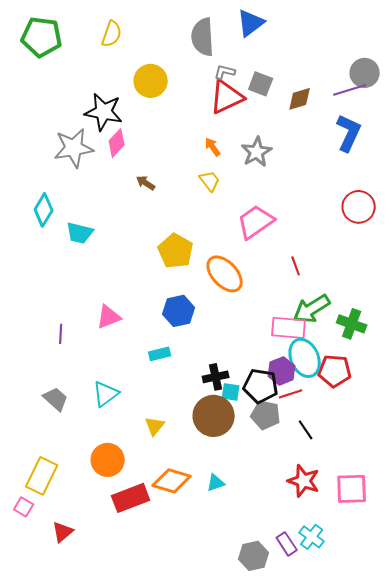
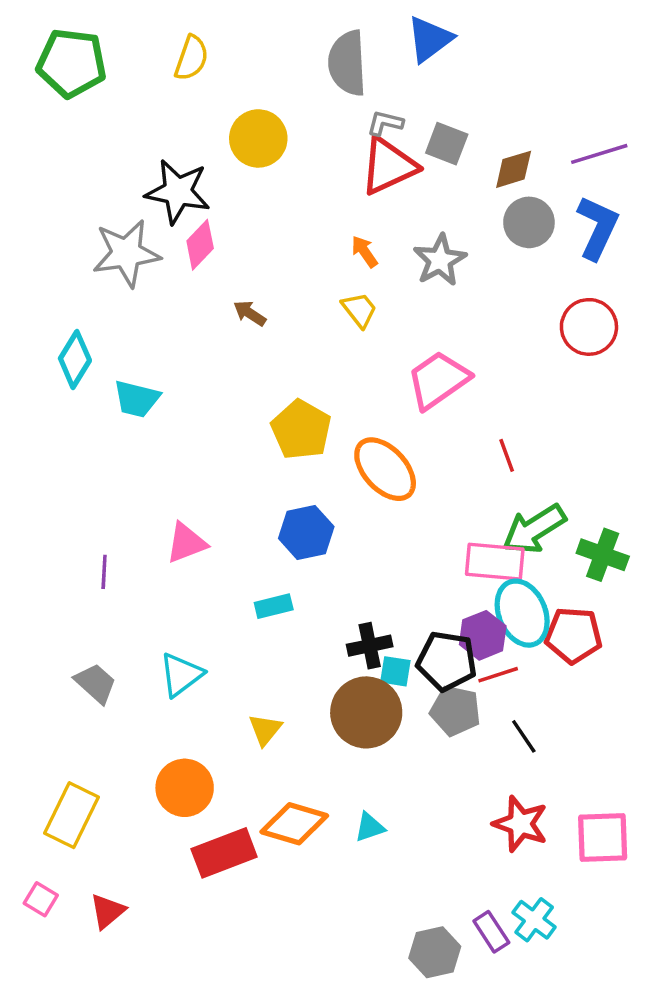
gray circle: (365, 73) -> (529, 222), moved
red circle: (359, 207) -> (589, 327), moved
pink square: (24, 507) -> (41, 899), moved

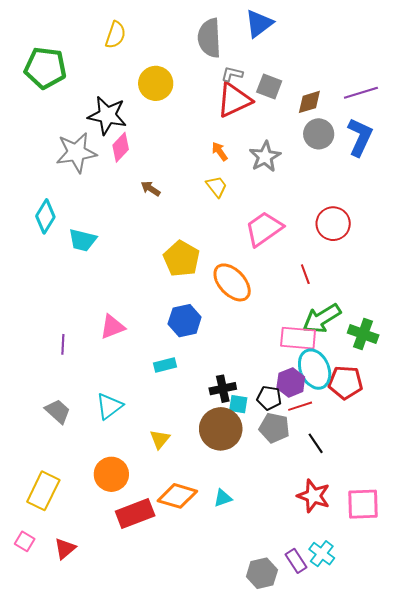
green pentagon: (72, 63) -> (45, 68), moved
red circle: (589, 327) -> (333, 224), moved
black pentagon: (447, 661) -> (269, 398), size x0.7

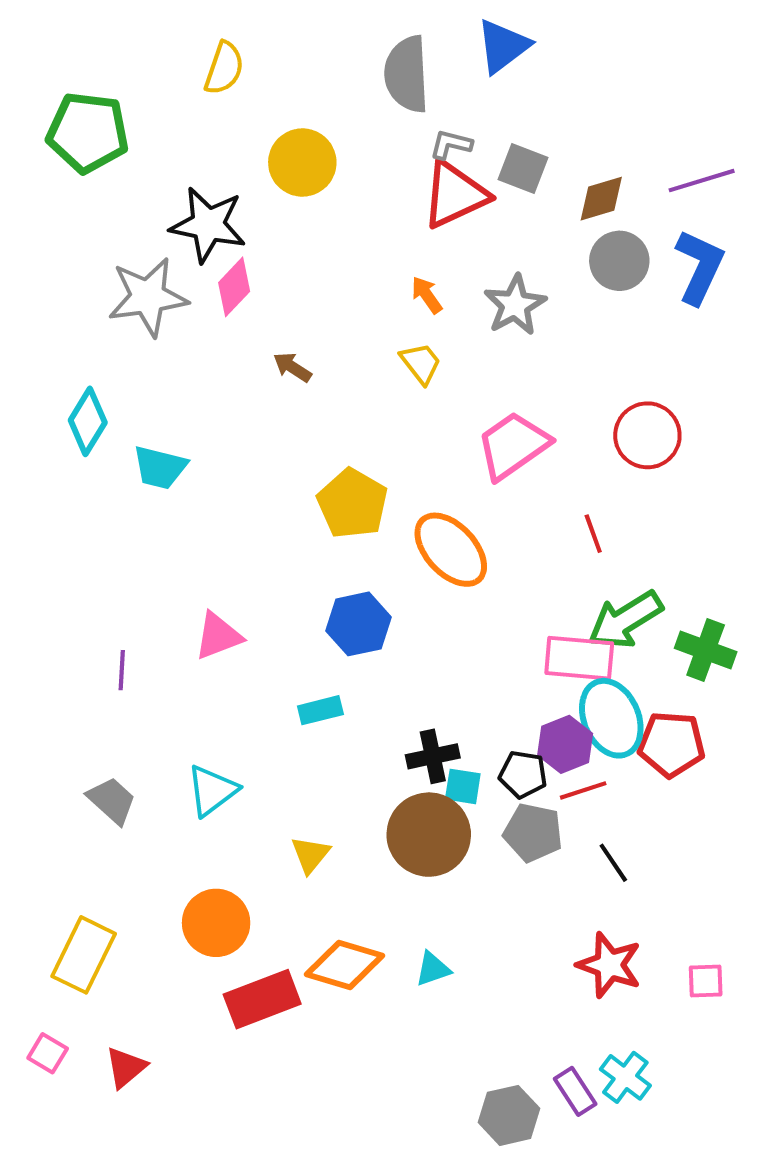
pink square: (363, 504) -> (706, 981), size x0.6

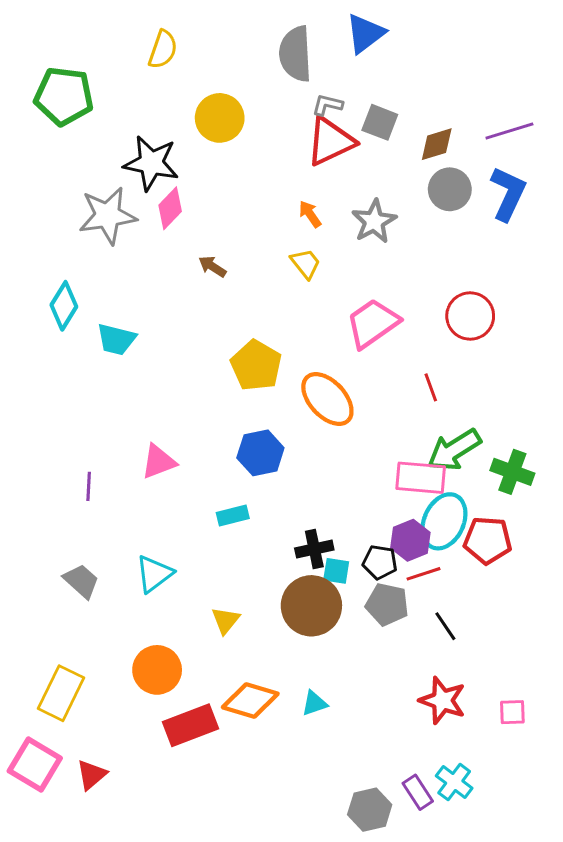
cyan ellipse: (611, 718) -> (444, 521), turned 48
pink square: (48, 1053) -> (35, 765), size x1.8

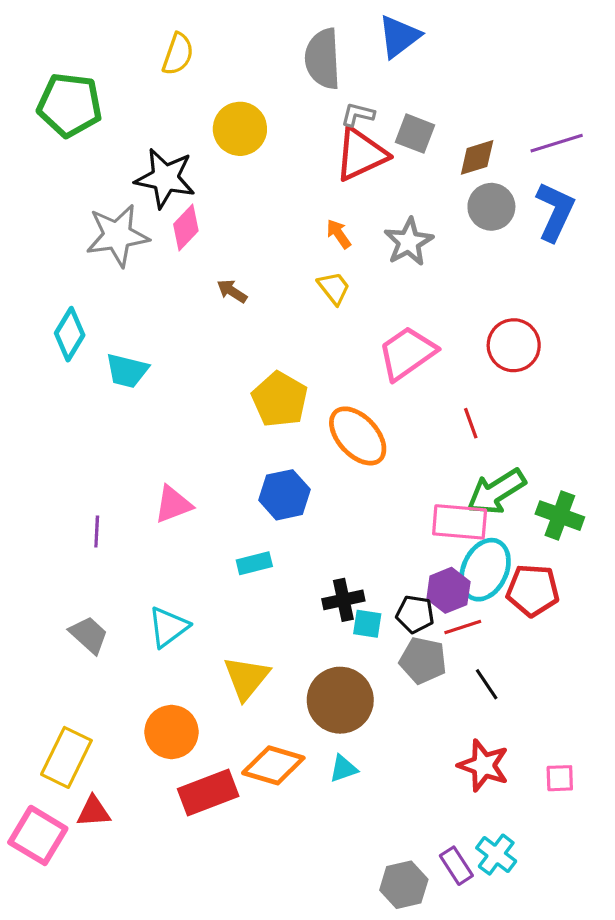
brown circle: (311, 606) -> (340, 700), moved
yellow triangle: (226, 620) -> (246, 678), size x1.5
red triangle: (92, 775) -> (94, 812), moved, turned 36

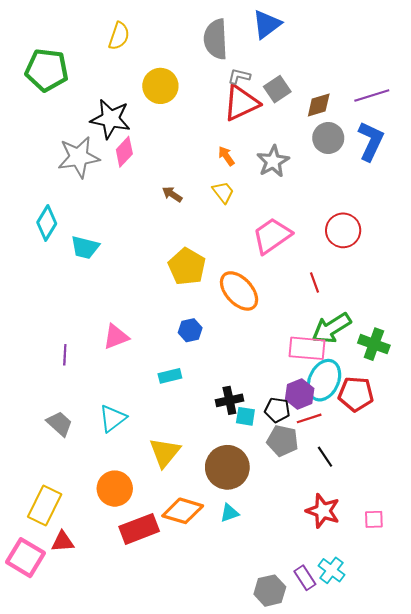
gray square: (415, 134) -> (277, 89), turned 35
brown arrow: (232, 291) -> (172, 194), moved
blue hexagon: (285, 495) -> (190, 330), size x0.7

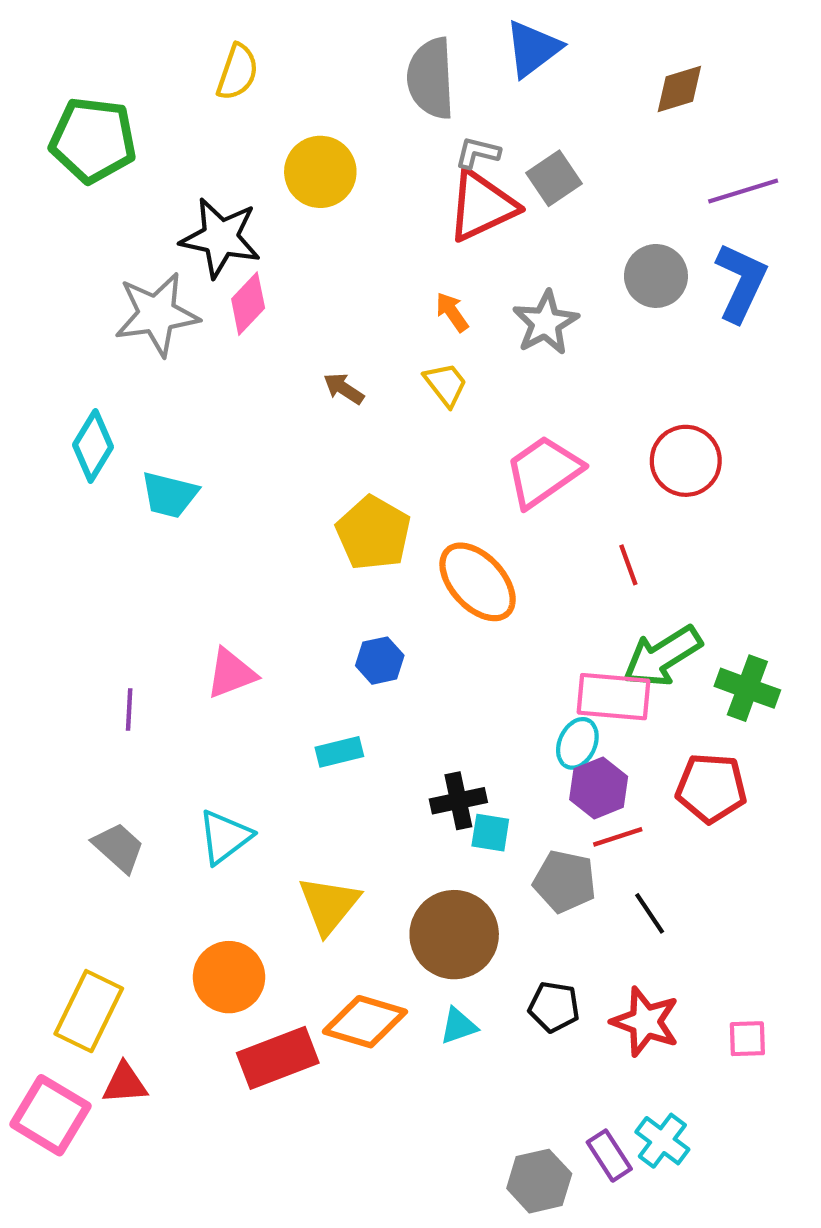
brown diamond: (319, 105) -> (679, 89), moved
cyan ellipse: (324, 380) -> (577, 743), moved, size x0.6
black pentagon: (277, 410) -> (554, 1007), moved

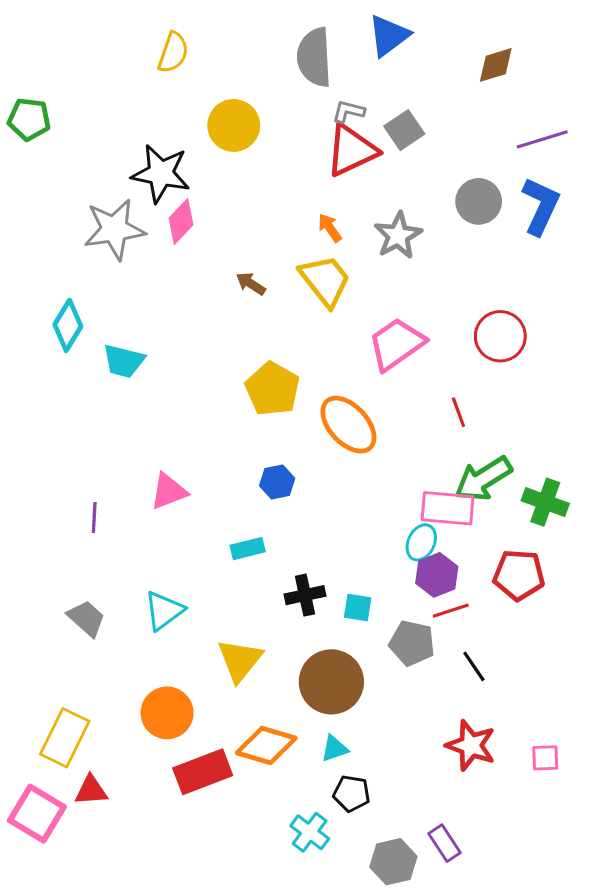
green pentagon: (93, 140) -> (29, 119), moved, size x0.7
yellow trapezoid: (446, 384) -> (325, 280), size x1.6
black cross: (458, 801) -> (305, 595), moved
black pentagon: (554, 1007) -> (352, 793), moved
cyan cross: (662, 1141) -> (310, 832), moved

